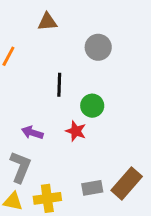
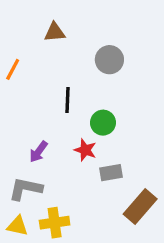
purple arrow: (32, 133) -> (38, 152), turned -72
gray L-shape: (20, 167) -> (26, 189), turned -100
gray rectangle: (92, 188) -> (111, 173), moved

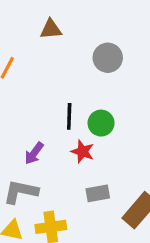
black line: (67, 100) -> (69, 116), moved
gray rectangle: (111, 173) -> (98, 193), moved

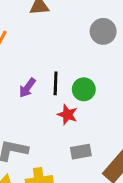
gray circle: (108, 58) -> (103, 31), moved
purple arrow: (34, 153) -> (27, 88), moved

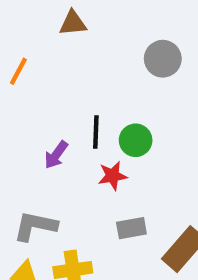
purple arrow: (27, 88) -> (56, 155), moved
red star: (67, 115) -> (113, 176), turned -30

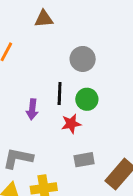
gray circle: (163, 59) -> (83, 59), moved
purple arrow: (56, 155) -> (32, 109), turned -30

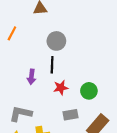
gray circle: (83, 59) -> (56, 41), moved
green circle: (87, 99) -> (89, 91), moved

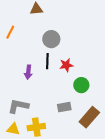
red star: (61, 88) -> (66, 65), moved

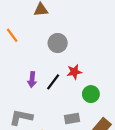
orange line: (10, 32) -> (12, 35), turned -64
black line: (47, 61) -> (53, 82), moved, turned 35

